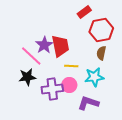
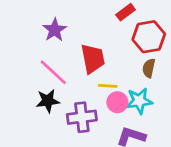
purple star: (44, 45) -> (55, 30), moved
pink circle: (69, 85) -> (117, 102), moved

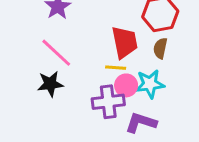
red trapezoid: (93, 59) -> (125, 42), moved
purple cross: (82, 117) -> (108, 102), moved

